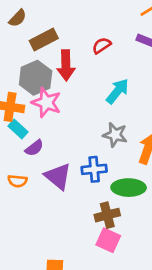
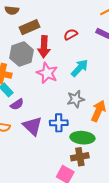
brown semicircle: (18, 18) -> (12, 10), turned 48
pink star: (46, 103) -> (47, 73), moved
gray star: (115, 135) -> (76, 99), turned -30
brown cross: (107, 215) -> (80, 157), moved

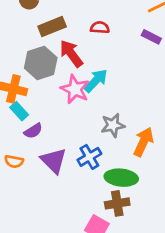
red semicircle: (71, 34) -> (100, 28), moved, turned 32
red arrow: (44, 47) -> (71, 53), turned 140
cyan arrow: (80, 68) -> (96, 81), moved
blue cross: (59, 123) -> (89, 157), turned -30

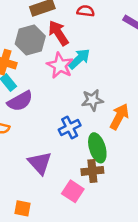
purple semicircle: (33, 131) -> (20, 101), size x1.5
purple triangle: (54, 161) -> (40, 163), moved
green ellipse: (121, 178) -> (97, 148), turned 64

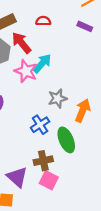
purple triangle: (40, 163) -> (17, 177), moved
brown cross: (92, 171) -> (43, 161), moved

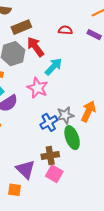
red semicircle: (43, 21) -> (65, 30), moved
pink star: (26, 71) -> (37, 88), moved
gray star: (57, 98) -> (65, 115), moved

